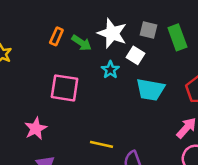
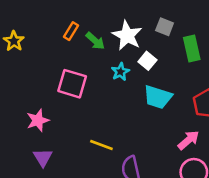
gray square: (148, 30) -> (165, 27), moved

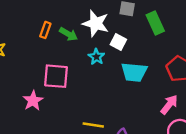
pink star: (38, 120) -> (33, 101), moved

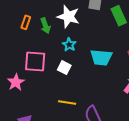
green arrow: (68, 34) -> (45, 26), turned 42
white square: (118, 42) -> (64, 68), moved

